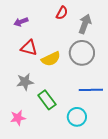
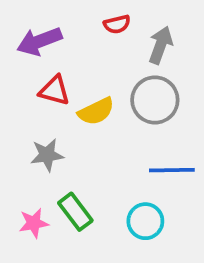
red semicircle: (62, 13) -> (117, 24), turned 48
purple arrow: (21, 22) -> (39, 41), size x1.6
green rectangle: (47, 100) -> (75, 212), moved

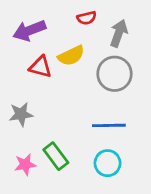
yellow semicircle: (96, 111) -> (71, 56), moved
gray star: (47, 155) -> (21, 114), moved
blue line: (172, 170) -> (109, 125), moved

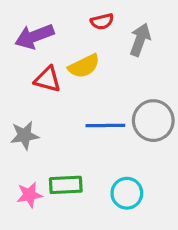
gray circle: (114, 74) -> (153, 121), moved
blue line: (109, 125) -> (105, 126), moved
green rectangle: (56, 156) -> (66, 185), turned -56

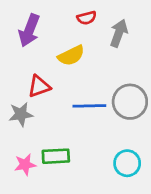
purple arrow: (34, 36) -> (29, 30), turned -48
red triangle: (48, 79) -> (39, 86), moved, turned -35
cyan circle: (127, 193) -> (127, 163), moved

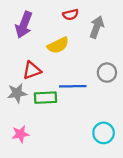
gray circle: (130, 102) -> (107, 73), moved, size x0.7
green rectangle: (56, 156) -> (45, 98), moved

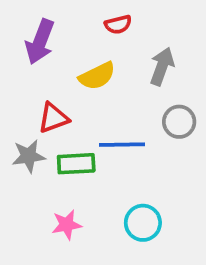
gray arrow: (97, 27) -> (162, 66), moved
cyan circle: (104, 133) -> (143, 223), moved
pink star: (20, 134) -> (67, 225), moved

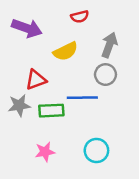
purple arrow: (40, 42) -> (27, 28), turned -92
gray circle: (179, 122) -> (105, 75), moved

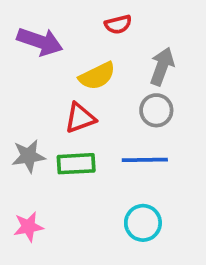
red triangle: (36, 80) -> (80, 118), moved
blue line: (82, 98) -> (145, 160), moved
pink star: (45, 152) -> (28, 227), moved

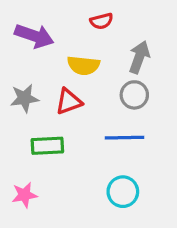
yellow semicircle: (97, 76) -> (83, 65), turned 32
gray star: (28, 156) -> (24, 98), moved
green rectangle: (76, 164) -> (47, 146), moved

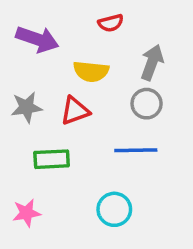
cyan circle: (123, 192) -> (114, 209), moved

